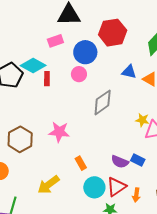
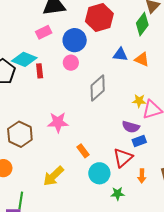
blue rectangle: (138, 160) -> (139, 141), turned -40
purple semicircle: (120, 162) -> (131, 127), moved
red triangle: (116, 187) -> (123, 158), moved

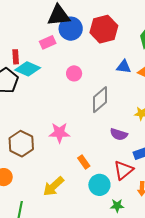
blue circle: (75, 40) -> (71, 29), moved
red rectangle: (40, 71) -> (16, 57), moved
purple semicircle: (131, 127) -> (119, 134), moved

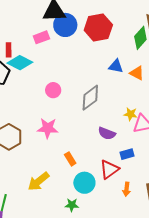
pink circle: (74, 73) -> (53, 90), moved
green star: (117, 206) -> (72, 205), moved

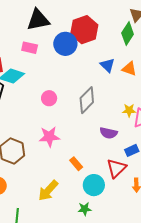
blue circle: (65, 25) -> (65, 44), moved
pink rectangle: (41, 37) -> (30, 48), turned 42
blue triangle: (116, 66) -> (107, 65), turned 42

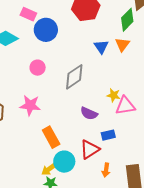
blue circle: (65, 44) -> (46, 30), moved
orange triangle: (129, 69) -> (122, 44), moved, turned 35
orange rectangle: (76, 164) -> (51, 137), size x1.5
yellow arrow: (48, 191) -> (49, 169), moved, size x0.7

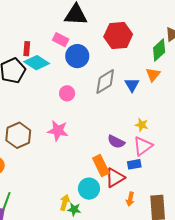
blue triangle: (101, 47) -> (132, 85), moved
gray diamond: (74, 77) -> (105, 82), moved
pink triangle: (125, 106) -> (143, 146), moved, turned -30
orange rectangle: (51, 137) -> (101, 165), moved
yellow arrow: (49, 169) -> (65, 203), moved, turned 140

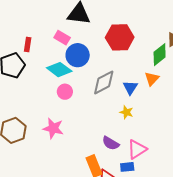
cyan diamond: (37, 63) -> (59, 70), moved
yellow star: (142, 125) -> (126, 112), moved

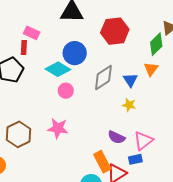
pink rectangle: (62, 38) -> (32, 33), moved

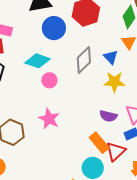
blue circle: (75, 53) -> (54, 28), moved
yellow star: (129, 105) -> (114, 82), size x1.5
pink star: (58, 128) -> (49, 119), turned 30

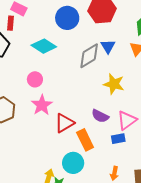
blue triangle: (111, 57) -> (108, 46), moved
pink circle: (49, 80) -> (35, 79), moved
red triangle: (116, 151) -> (64, 123), moved

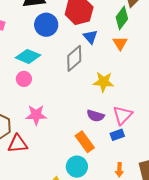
blue triangle: (108, 46) -> (90, 37), moved
pink circle: (35, 79) -> (24, 79), moved
pink star: (42, 105) -> (36, 115), turned -30
red triangle: (64, 123) -> (18, 144), moved, turned 35

